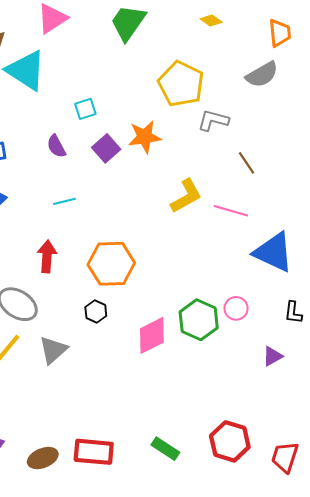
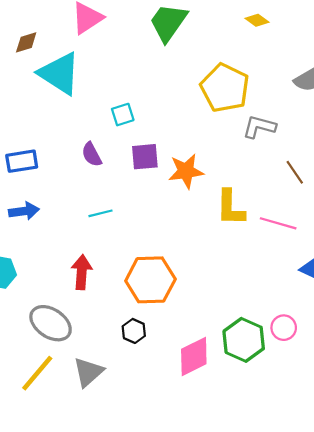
orange star: (145, 137) -> (186, 171), moved
purple square: (106, 148) -> (145, 157), turned 36
yellow L-shape: (186, 196) -> (230, 208), turned 120

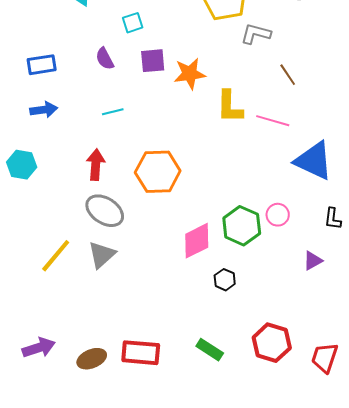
gray ellipse: (51, 323) -> (105, 211), moved
black hexagon: (134, 331) -> (225, 280), moved

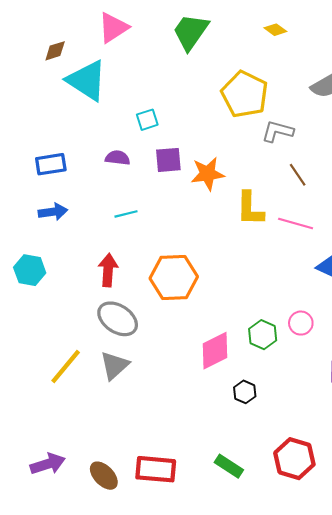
purple semicircle: (105, 59) -> (118, 158), turned 125
brown line: (288, 75) -> (298, 175), moved
green hexagon: (242, 226) -> (263, 335), size x0.7
brown ellipse: (92, 359) -> (104, 476), turned 68

